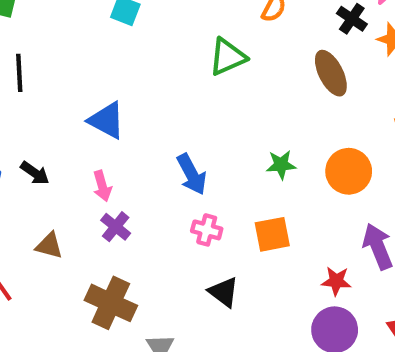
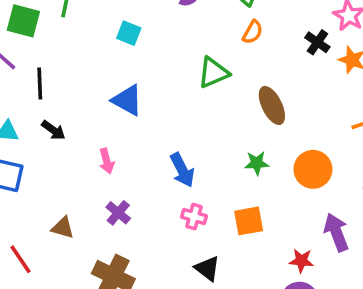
brown ellipse: (331, 73) -> (272, 105), moved
blue triangle: (107, 120) -> (127, 100), moved
black arrow: (35, 173) -> (53, 130), moved
pink arrow: (102, 186) -> (107, 161), moved

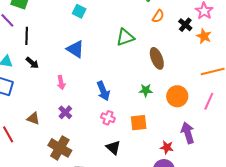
orange semicircle: (253, 32) -> (158, 16), moved

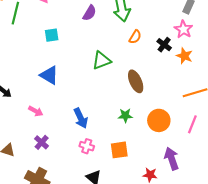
cyan square: (79, 11) -> (52, 35), turned -32
pink arrow: (61, 83) -> (36, 111), turned -48

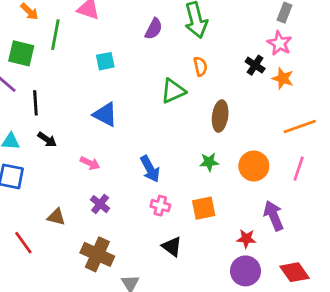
orange semicircle: (135, 37) -> (200, 66), moved, turned -40
brown ellipse: (136, 81) -> (220, 116), turned 35

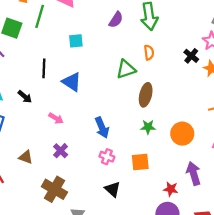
black line: (35, 103) -> (44, 68), moved
brown ellipse: (220, 116) -> (146, 95), moved

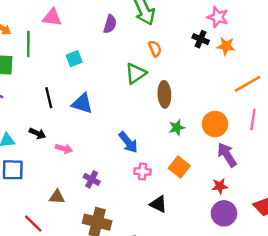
pink arrow: (56, 118) -> (64, 149), moved
orange square: (140, 162) -> (179, 167), turned -30
purple arrow: (194, 173) -> (227, 155), moved

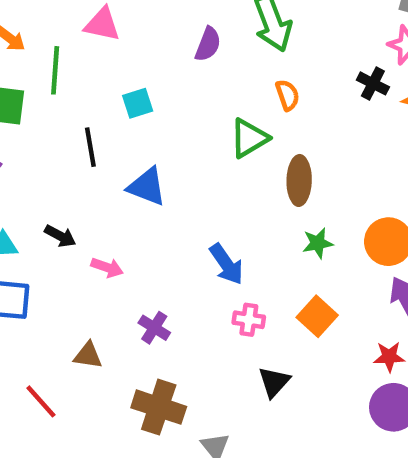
black line: (49, 98) -> (90, 147), moved
black triangle: (158, 204) -> (274, 382), turned 42

